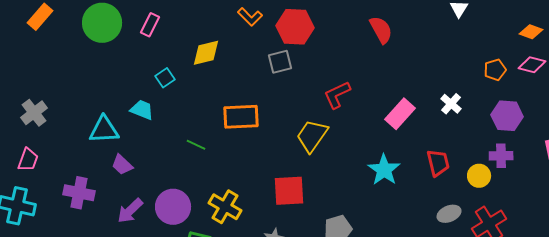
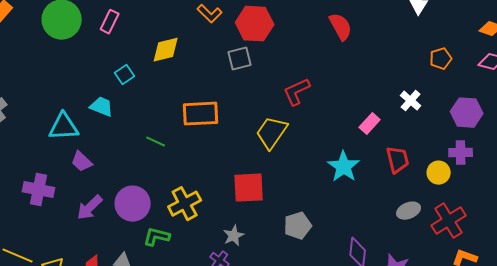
orange pentagon: (495, 70) -> (441, 59), moved
pink rectangle: (400, 114) -> (370, 124), moved, size x0.7
yellow cross: (225, 207) -> (185, 204), turned 32

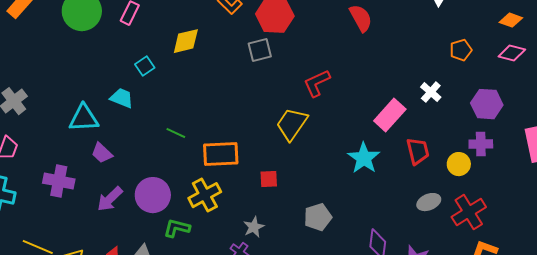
orange rectangle: (201, 114) -> (221, 154), moved
pink rectangle: (370, 124) -> (390, 115), size x1.5
red square: (249, 188) -> (269, 179), size x0.6

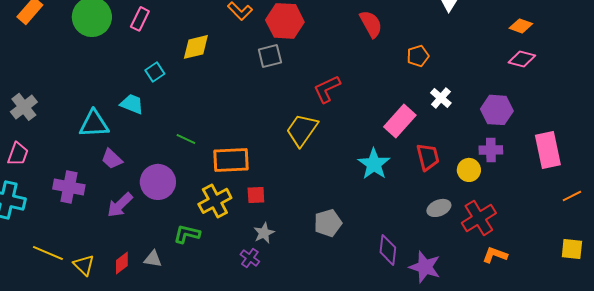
orange pentagon: (461, 50) -> (418, 56), moved
red square: (269, 179) -> (256, 195), moved
purple circle: (153, 195) -> (158, 182), moved

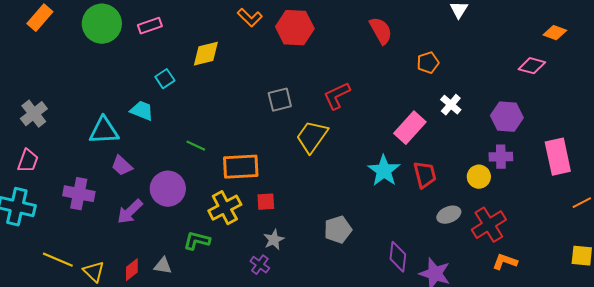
pink rectangle: (140, 19) -> (150, 26), turned 45
orange diamond: (521, 26) -> (555, 33), moved
gray square: (270, 56) -> (280, 100), moved
red trapezoid: (428, 157) -> (425, 175), moved

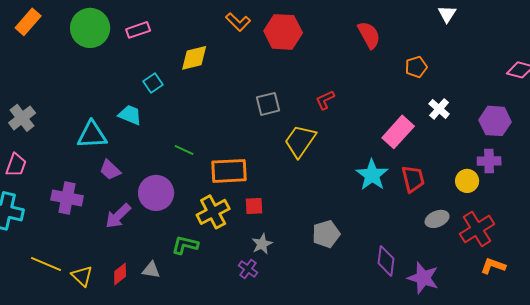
red L-shape: (337, 96) -> (325, 100), size x0.7

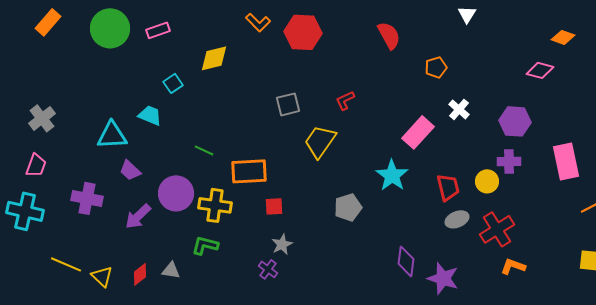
red trapezoid: (413, 179) -> (448, 187), moved
yellow cross: (213, 212) -> (215, 205), moved, turned 36
gray pentagon: (326, 234) -> (348, 207), moved

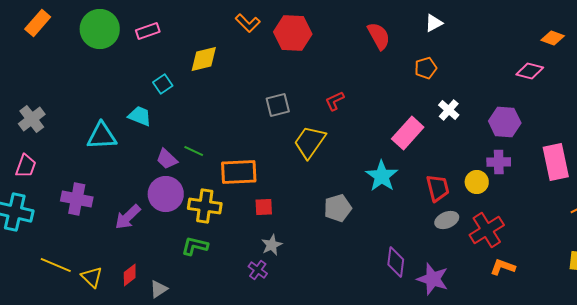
white triangle: (467, 14) -> (434, 23), moved, turned 30
purple trapezoid: (130, 170) -> (167, 159), moved
gray triangle: (171, 270) -> (159, 289), moved, turned -42

